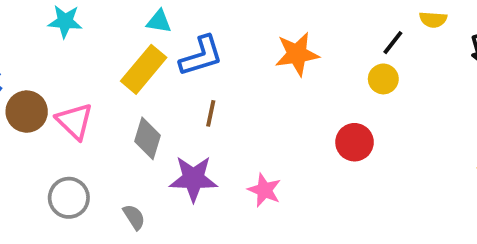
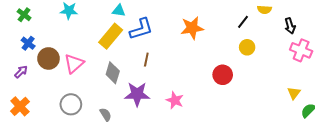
yellow circle: (383, 79) -> (247, 47), moved
pink triangle: (75, 121) -> (74, 64), turned 35

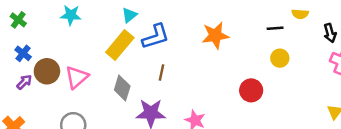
cyan triangle: (119, 11) -> (129, 15), turned -48
black line: (243, 22) -> (275, 28), turned 48
purple arrow: (21, 72) -> (24, 82), moved

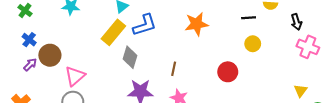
brown line: (162, 72) -> (174, 69), moved
pink triangle: (77, 77) -> (75, 76), moved
gray diamond: (122, 88) -> (130, 57), moved

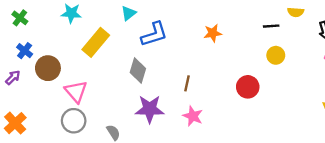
orange star: (197, 24) -> (213, 33), size x0.7
yellow rectangle: (113, 32) -> (96, 42), moved
purple arrow: (30, 65) -> (13, 77), moved
pink triangle: (75, 76) -> (76, 92), turned -30

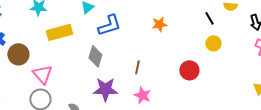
black line: (271, 26) -> (209, 18), turned 64
yellow rectangle: (96, 42) -> (59, 32), turned 35

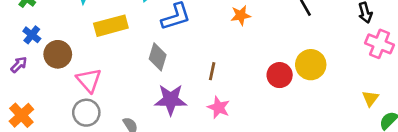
yellow circle: (213, 43) -> (311, 65), moved, size x1.5

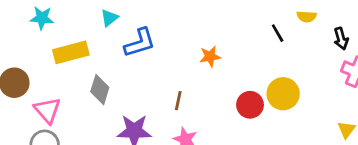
orange star: (241, 15) -> (210, 57), moved
gray diamond: (158, 57) -> (100, 90), moved

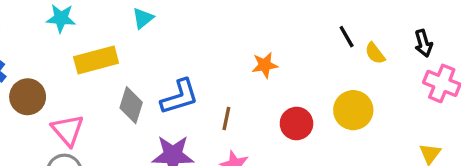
yellow semicircle: (307, 17) -> (375, 53), moved, turned 48
blue L-shape: (140, 43) -> (180, 97), moved
red circle: (250, 105) -> (296, 123), moved

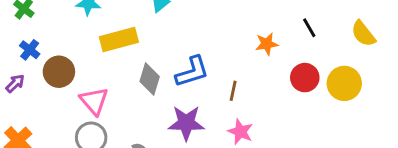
black line: (347, 37) -> (309, 28), moved
yellow semicircle: (375, 53) -> (363, 34), size x1.4
red circle: (296, 123) -> (305, 78), moved

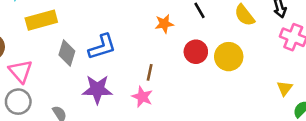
brown line: (233, 91) -> (150, 72), moved

